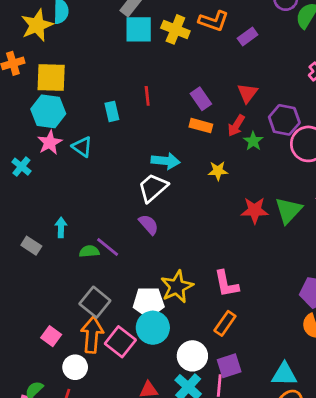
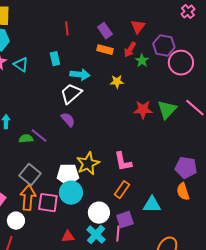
cyan rectangle: (112, 111) -> (55, 59), moved
pink square: (120, 342) -> (48, 203), turned -30
cyan triangle: (284, 374) -> (152, 205), moved

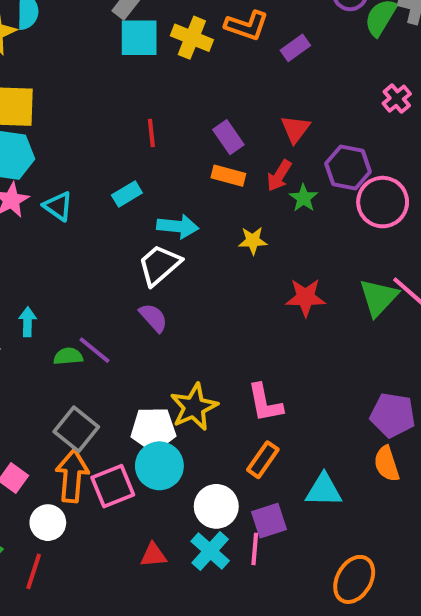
cyan rectangle: (55, 59) -> (127, 194), turned 72
green triangle: (167, 110) -> (379, 297), moved
pink square: (48, 203) -> (113, 486), turned -30

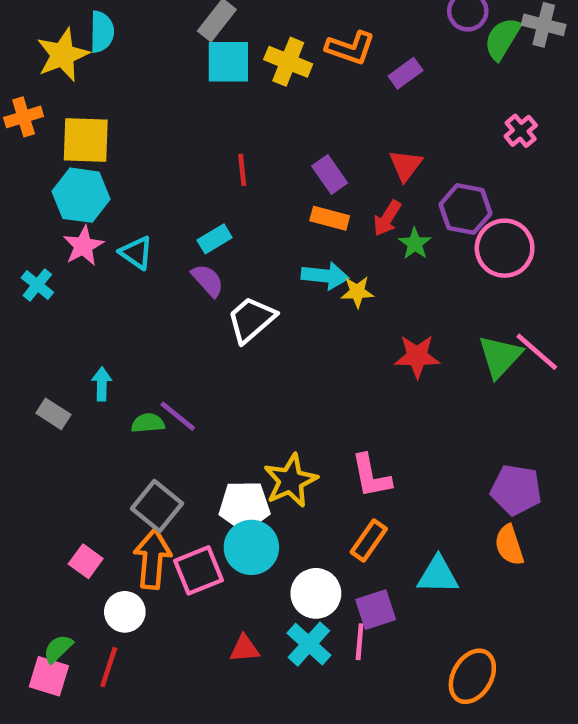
cyan arrow: (178, 226) -> (325, 276), moved
purple semicircle: (153, 318) -> (208, 280), moved

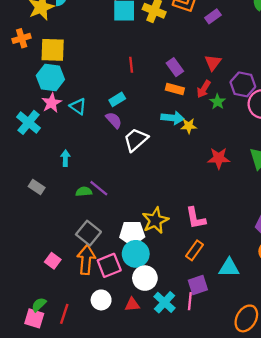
cyan cross: (37, 285) -> (28, 122), size x1.5
cyan arrow: (102, 384) -> (65, 158), moved
white circle: (316, 593) -> (145, 278), moved
white circle: (125, 612) -> (101, 300), moved

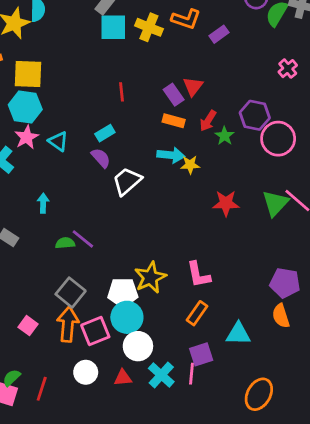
red triangle: (213, 63) -> (193, 86), moved

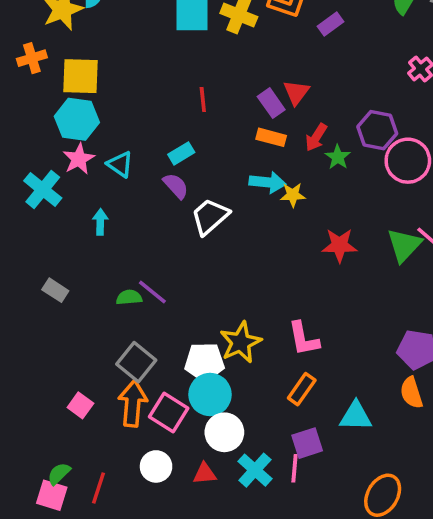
cyan arrow: (43, 203) -> (100, 222), moved
pink square: (95, 331) -> (169, 412), turned -36

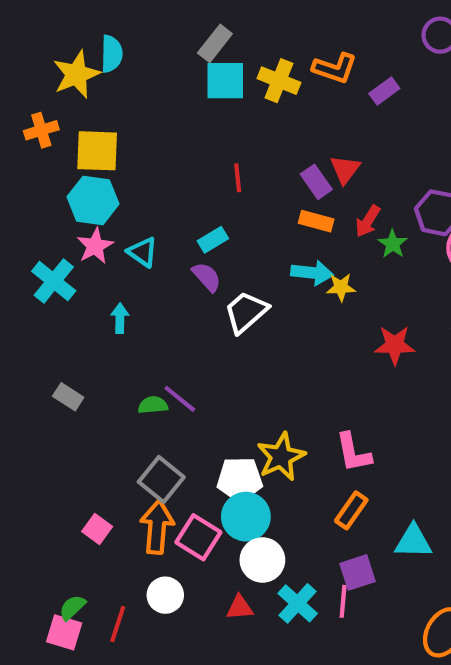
white circle: (156, 466) -> (165, 595), moved

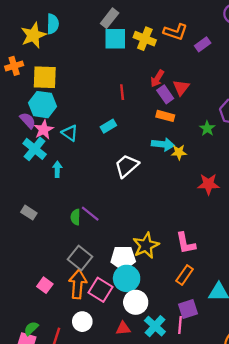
red arrow: (368, 221) -> (157, 78), moved
purple semicircle: (207, 277) -> (28, 120), moved
cyan cross: (54, 281) -> (35, 149), moved
green semicircle: (153, 405) -> (75, 217), turned -84

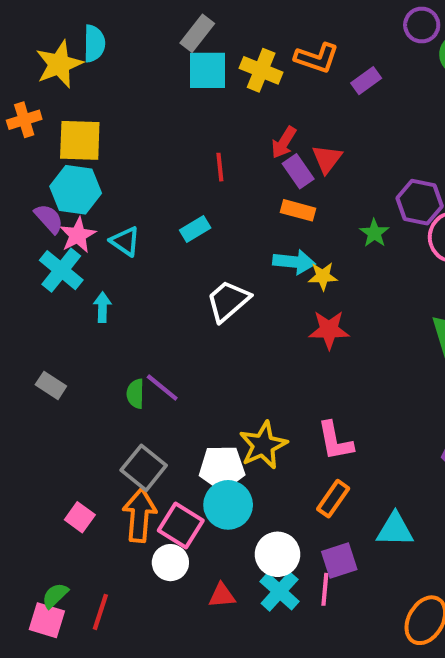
red star: (208, 184) -> (329, 330), moved
white circle: (136, 302) -> (278, 554), moved
white circle: (82, 322) -> (170, 563), moved

